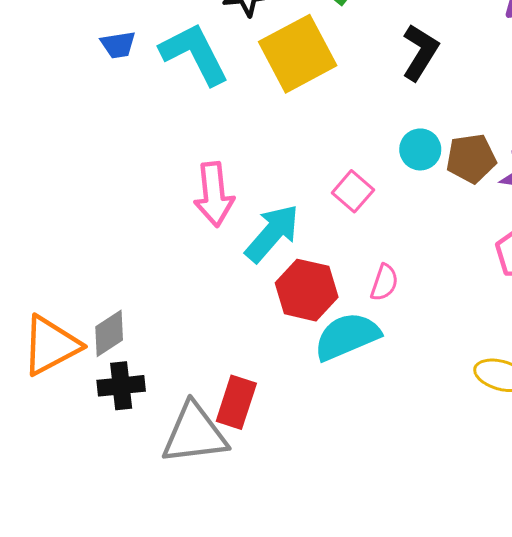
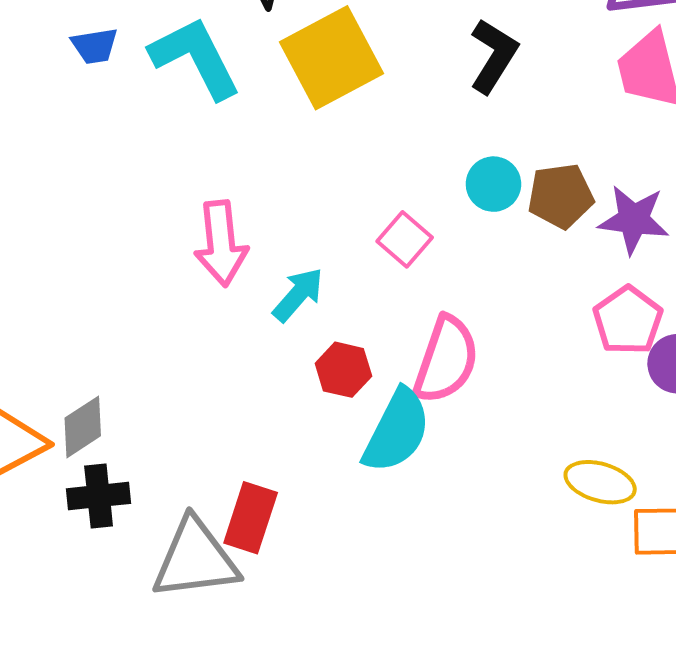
cyan arrow: (272, 233) -> (298, 295), size x0.7
pink semicircle: (384, 283) -> (446, 360), size x1.8
red hexagon: (307, 290) -> (343, 370), size x0.7
cyan semicircle: (347, 336) -> (397, 431), turned 140

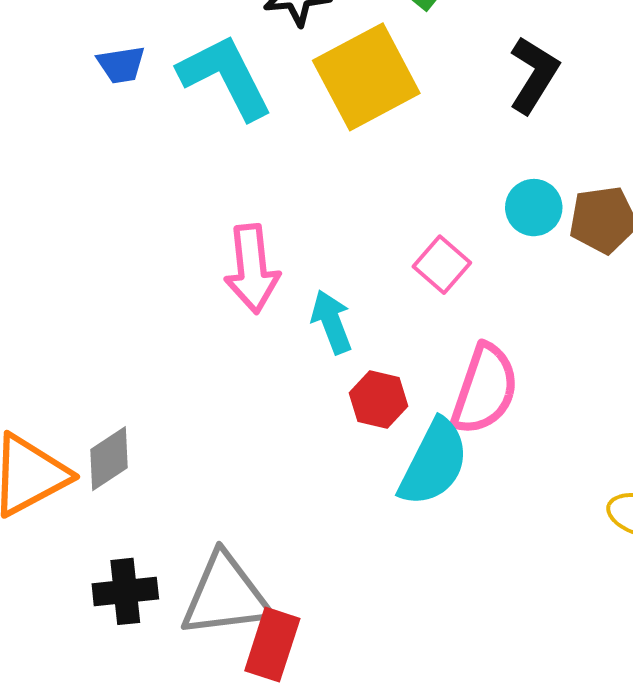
cyan arrow: (298, 295) -> (332, 322), turned -62
black cross: (99, 496) -> (125, 591), moved
red rectangle: (251, 518) -> (272, 645), moved

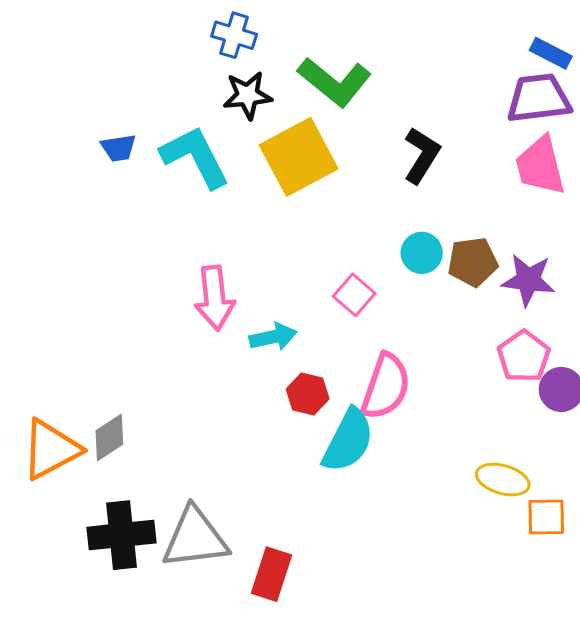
cyan arrow: (332, 322) -> (273, 337), turned 99
black cross: (125, 591) -> (121, 535), size x1.4
red rectangle: (272, 645) -> (272, 574), moved

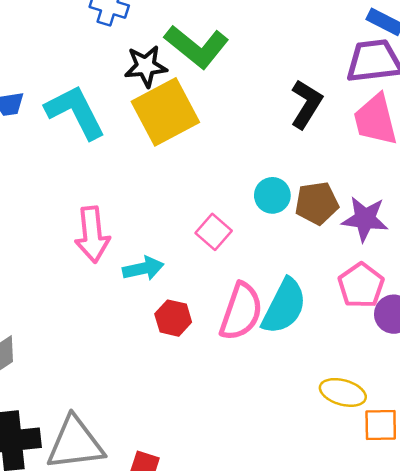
black star: (248, 95) -> (146, 66), moved
black L-shape: (422, 155) -> (306, 104), moved
cyan semicircle: (348, 441) -> (284, 306), moved

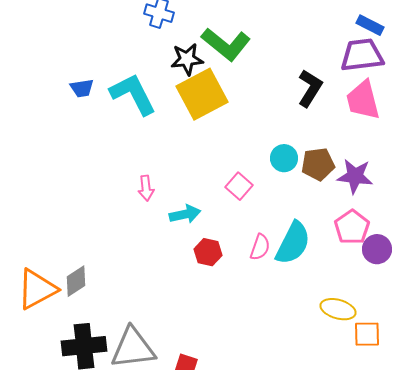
pink arrow: (92, 235) -> (146, 188), size x0.6
pink semicircle: (241, 312) -> (260, 247), size x0.6

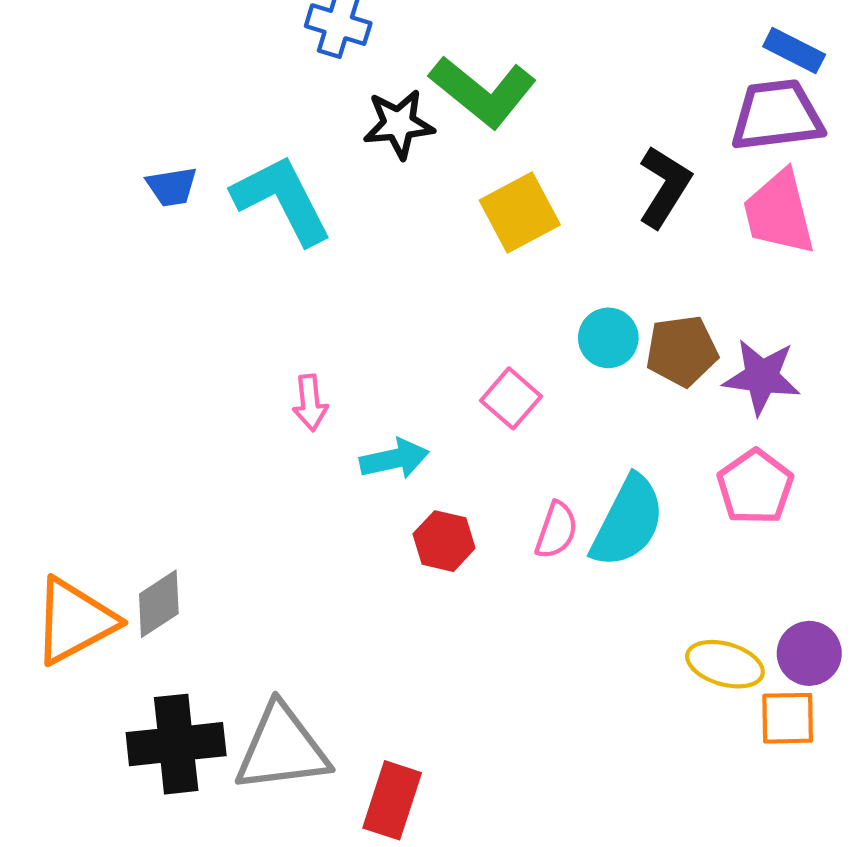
yellow square: (202, 94) -> (520, 213), moved, size x0.7
purple circle: (377, 249) -> (809, 653), moved

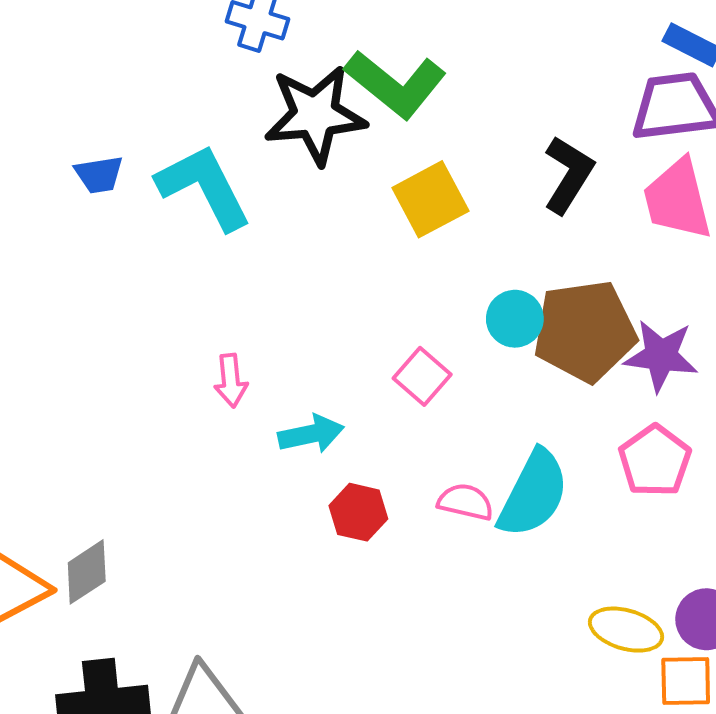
black star: (399, 124) -> (315, 115), size x1.5
brown pentagon: (682, 351) -> (585, 331), size x1.5
pink semicircle: (556, 530) -> (465, 502), turned -96

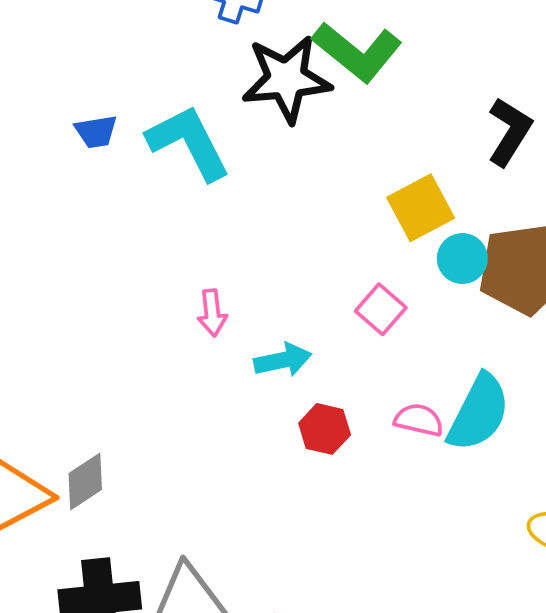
yellow square: (430, 199) -> (421, 208), moved

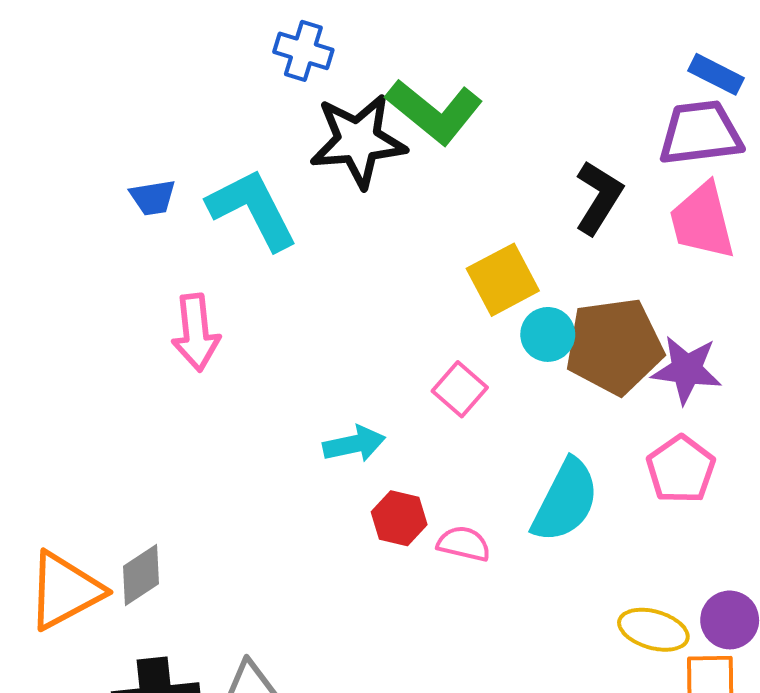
pink arrow: (212, 313) -> (196, 332), moved, size x1.5
pink semicircle: (419, 420) -> (464, 544), moved

